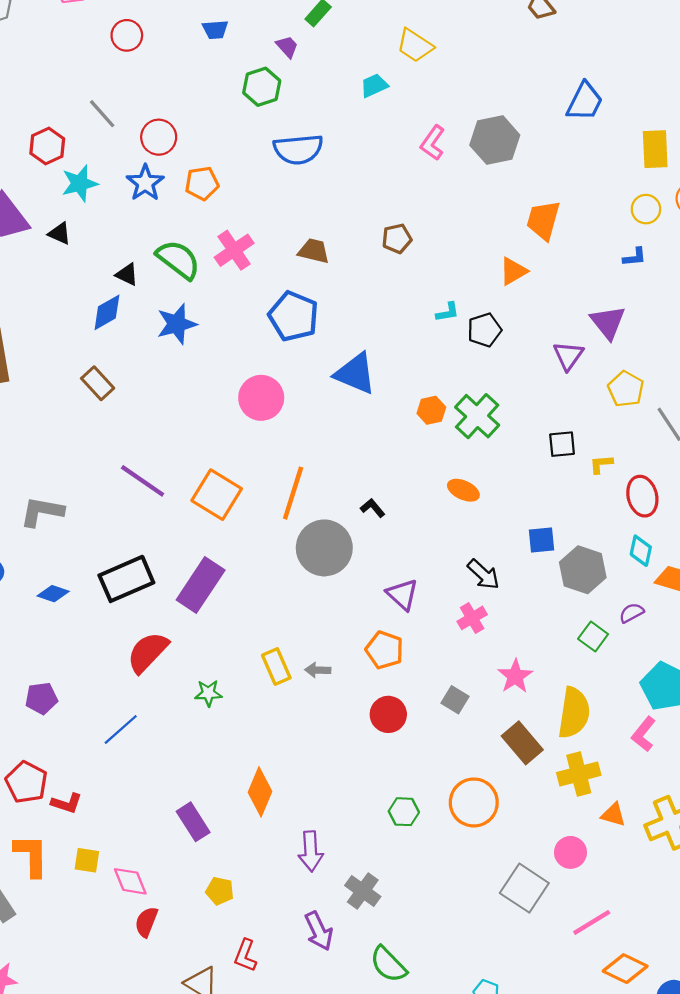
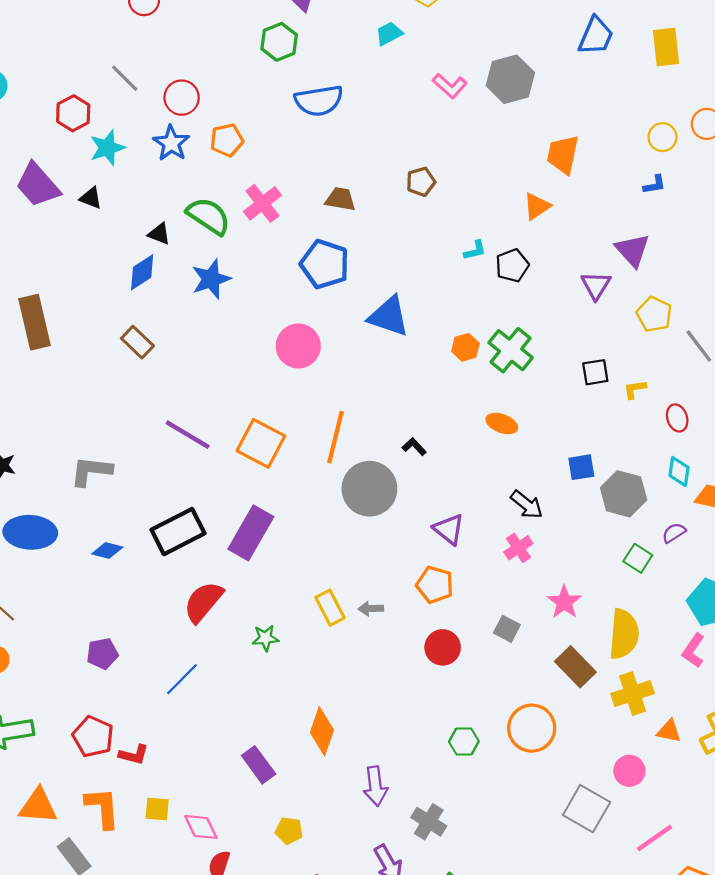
pink L-shape: (433, 143) -> (450, 86), turned -80
yellow rectangle: (655, 149) -> (666, 47), moved
red ellipse: (642, 496) -> (677, 418), size x0.7

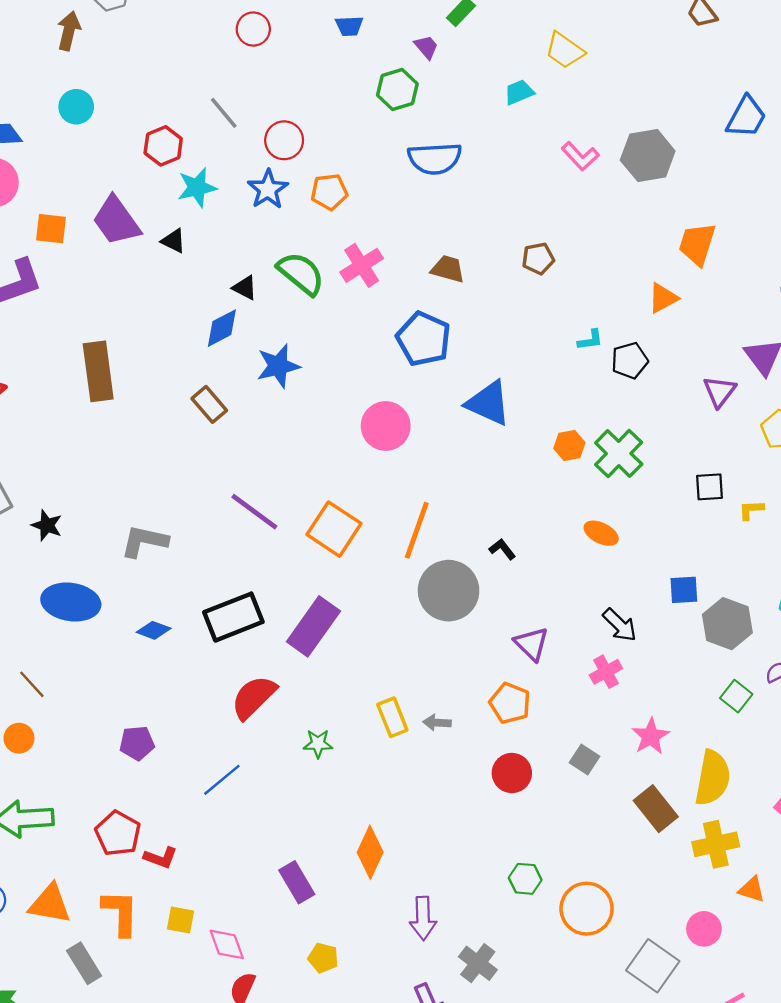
blue star: (211, 279) -> (278, 366), moved
orange circle: (532, 728) -> (587, 909), moved

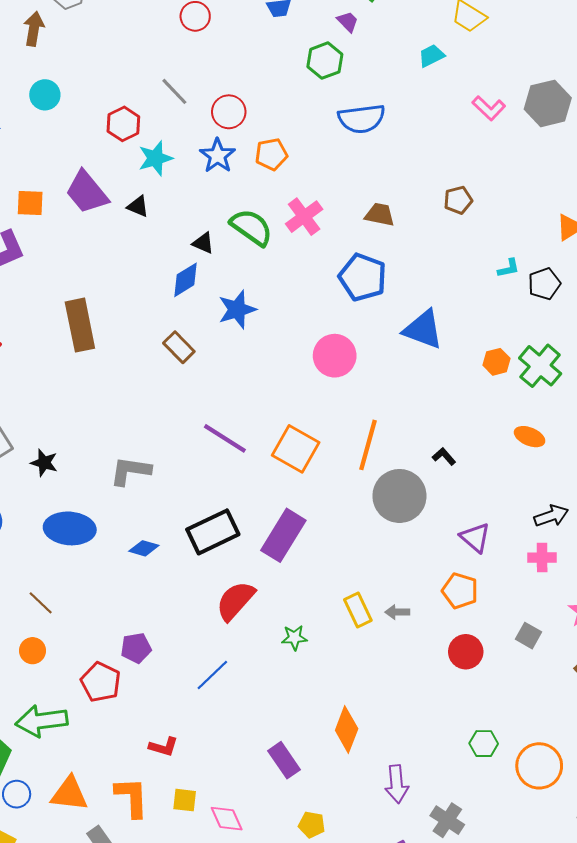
black arrow: (620, 625) -> (551, 516), turned -60
pink cross: (606, 672) -> (542, 558), turned 32
red pentagon: (118, 833) -> (101, 682), moved

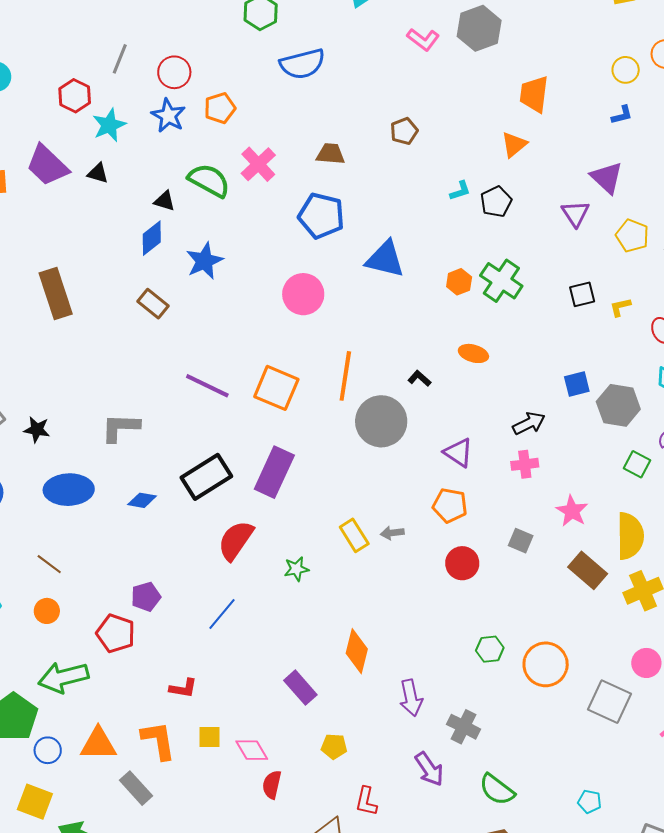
gray line: (174, 91) -> (120, 59), turned 72
orange ellipse: (530, 437) -> (473, 353), moved

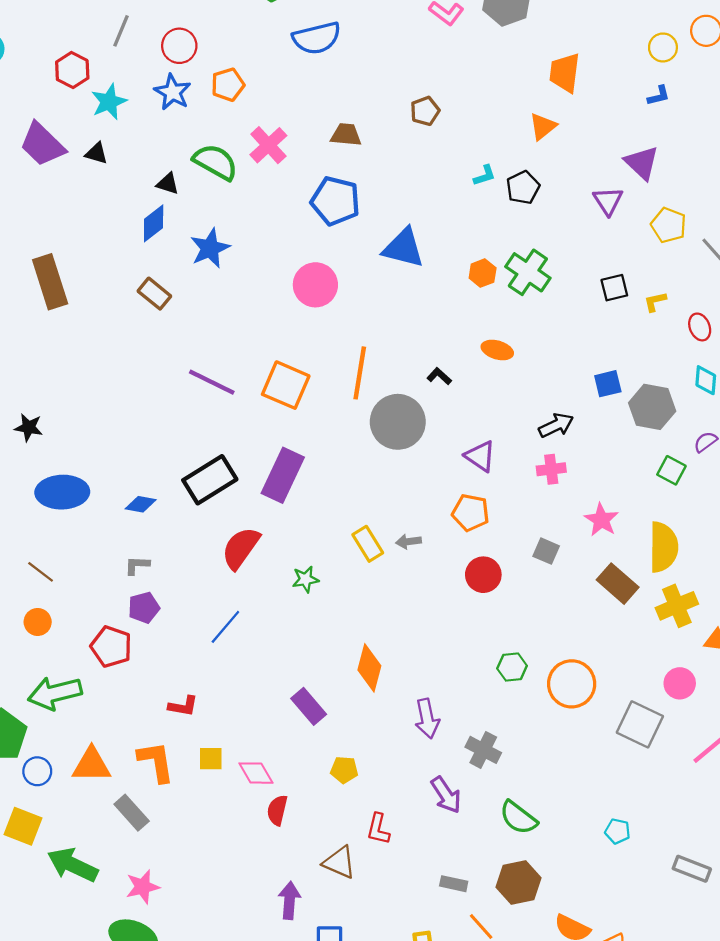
gray L-shape: (120, 428) -> (137, 565), moved, size x0.6

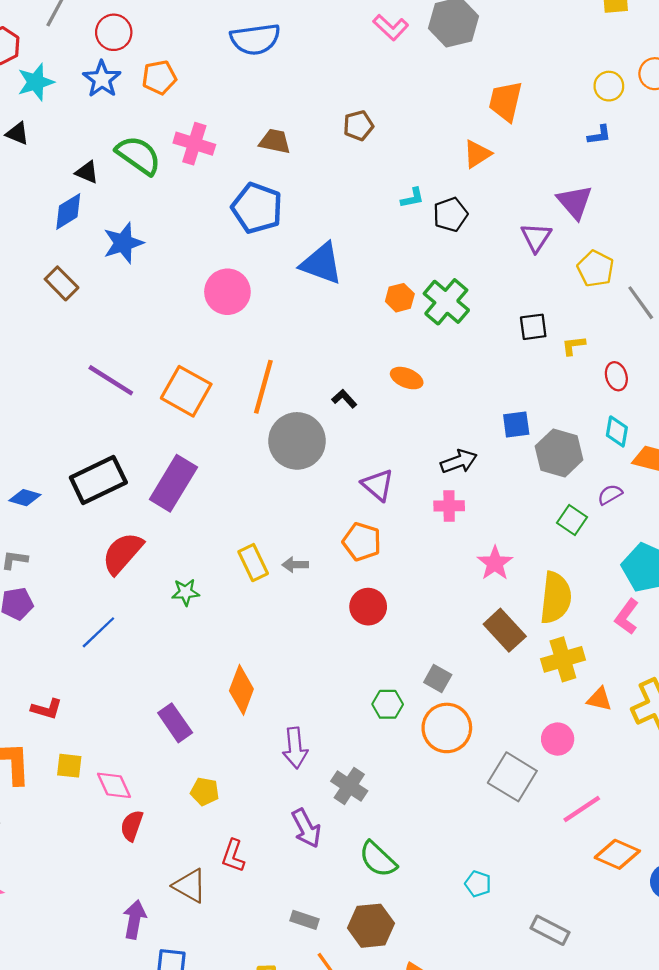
pink cross: (268, 145) -> (194, 144), turned -36
gray square: (546, 551) -> (438, 679), moved

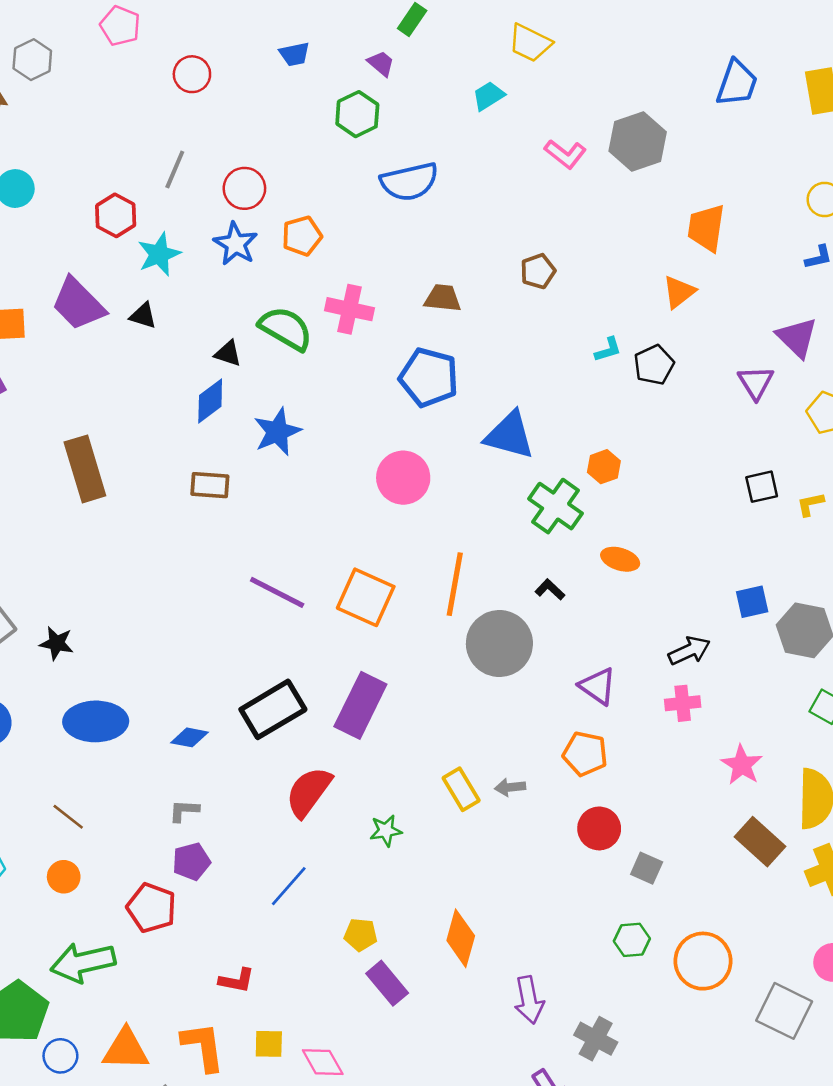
brown rectangle: (62, 283) -> (210, 485), turned -36
green cross: (446, 302) -> (556, 506), moved
gray square: (438, 679) -> (647, 868), moved
yellow pentagon: (205, 791) -> (361, 935), moved

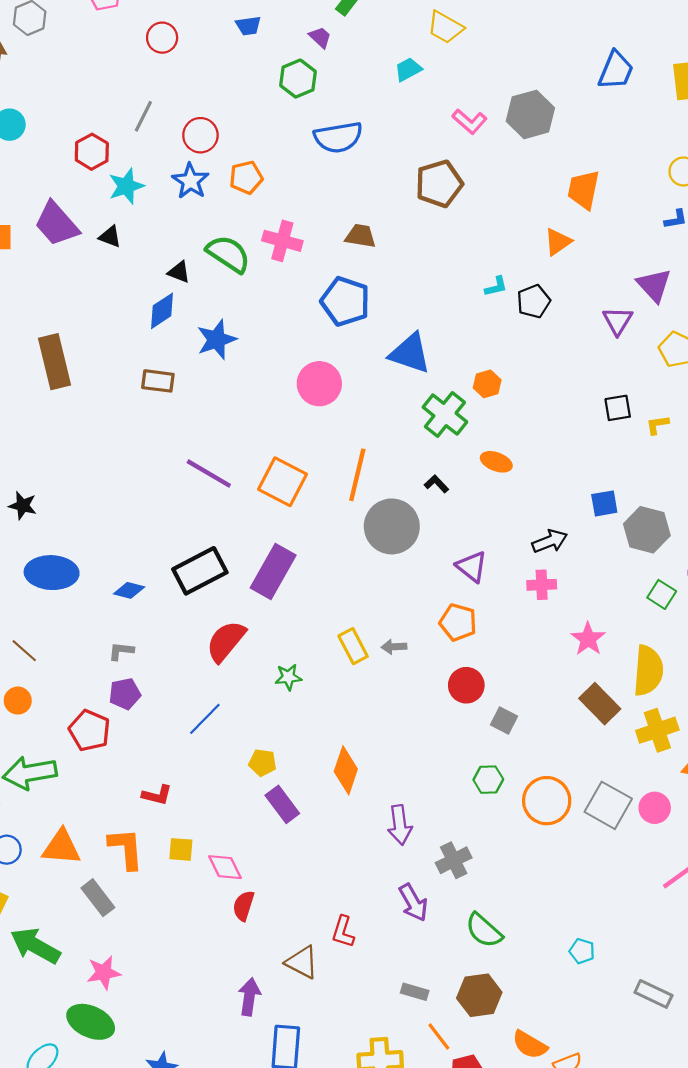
brown pentagon: (538, 271) -> (439, 184), moved, size x1.6
gray square: (784, 1011) -> (608, 805), moved
gray cross: (596, 1039) -> (454, 860), turned 32

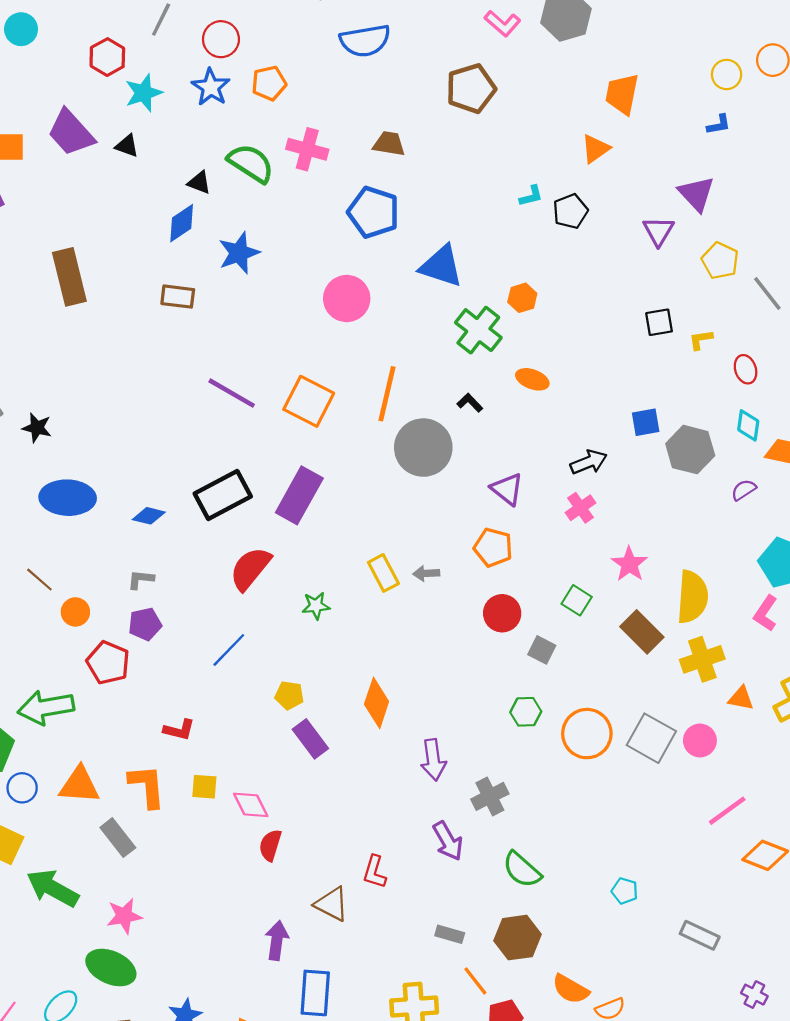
pink cross: (542, 585) -> (580, 508), turned -32
green square: (662, 594) -> (577, 600), moved
orange circle: (18, 701) -> (75, 612), moved

